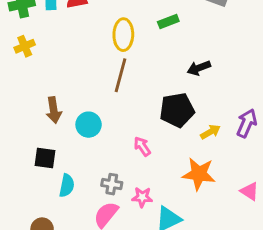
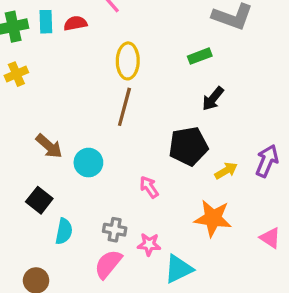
green rectangle: (168, 22) -> (200, 56), moved
black arrow: (199, 68) -> (213, 99), turned -30
brown arrow: (54, 110) -> (49, 146), turned -40
black square: (45, 158) -> (39, 200), turned 30

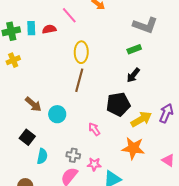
green rectangle: (200, 56) -> (134, 49), moved
yellow arrow: (226, 171) -> (141, 119), size x1.5

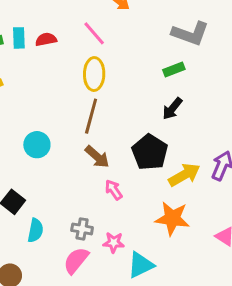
pink line: (69, 15) -> (94, 33), moved
brown arrow: (33, 104) -> (97, 157), moved
black pentagon: (118, 104) -> (150, 152), turned -30
cyan circle: (57, 114) -> (37, 145), moved

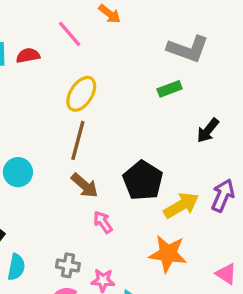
pink line: (94, 33) -> (70, 34), moved
yellow ellipse: (94, 74) -> (81, 94), turned 32
black arrow: (172, 109) -> (208, 130), moved

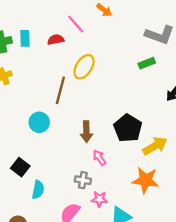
red semicircle: (28, 56) -> (56, 40), moved
brown line: (78, 140) -> (60, 90), moved
brown arrow: (85, 185) -> (86, 132), turned 48
gray cross: (68, 265) -> (83, 180), moved

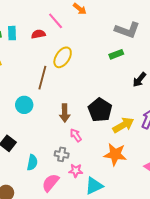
cyan semicircle: (38, 190) -> (32, 163), moved

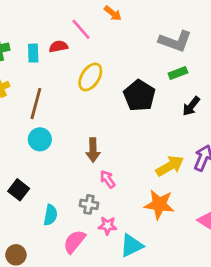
cyan rectangle: (12, 33) -> (33, 53), moved
green rectangle: (116, 54) -> (178, 73), moved
brown line: (42, 78) -> (36, 104), moved
black pentagon: (100, 110) -> (139, 96), moved

